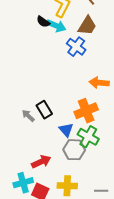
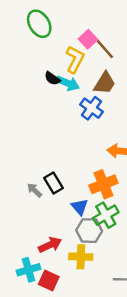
green cross: (88, 137) -> (106, 215), turned 30
yellow cross: (67, 186) -> (81, 257), moved

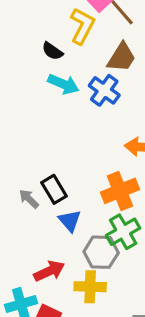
cyan arrow: (68, 83) -> (63, 84), moved
blue triangle: (80, 207) -> (70, 221), moved

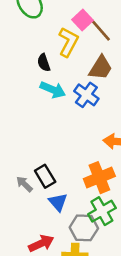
black semicircle: (52, 51) -> (44, 63), turned 36

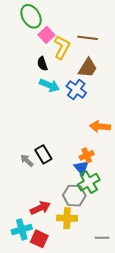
pink square: (83, 20) -> (46, 35), moved
brown line: (101, 30) -> (88, 38), turned -42
orange cross: (99, 178) -> (87, 155), size x0.6
blue triangle: (58, 202) -> (81, 168), moved

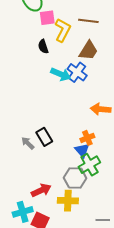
pink square: (46, 35) -> (47, 18), turned 35
cyan arrow: (50, 85) -> (61, 74), moved

